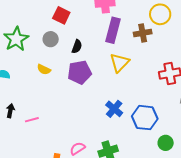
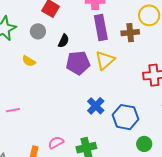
purple rectangle: (113, 30) -> (101, 27), turned -30
purple pentagon: (80, 72) -> (78, 63), moved

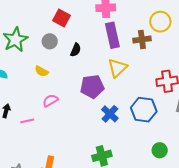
purple pentagon: (78, 63) -> (92, 86), moved
blue hexagon: (125, 117) -> (144, 110), moved
pink semicircle: (56, 142) -> (50, 101), moved

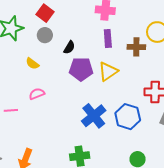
red square: (62, 18) -> (45, 13), moved
purple rectangle: (112, 35) -> (108, 38), size x0.7
purple pentagon: (92, 86) -> (81, 69), moved
blue cross: (110, 114) -> (94, 116), size x1.4

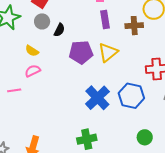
black semicircle: (69, 47) -> (59, 30), moved
pink semicircle: (37, 94) -> (33, 71), moved
pink line: (11, 110) -> (14, 90), moved

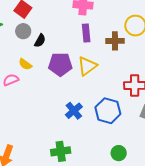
yellow semicircle: (32, 51) -> (25, 64), moved
blue cross: (97, 98) -> (74, 111), size x0.7

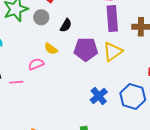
gray circle: (23, 31) -> (41, 17), moved
purple rectangle: (86, 33) -> (112, 19), size x1.4

